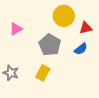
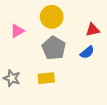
yellow circle: (64, 16) -> (52, 17), moved
yellow rectangle: (43, 73) -> (46, 78), turned 56

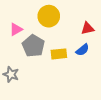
gray pentagon: (54, 48) -> (33, 46), moved
yellow rectangle: (46, 78) -> (59, 54), moved

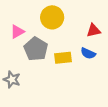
blue semicircle: (82, 50) -> (88, 53), turned 64

